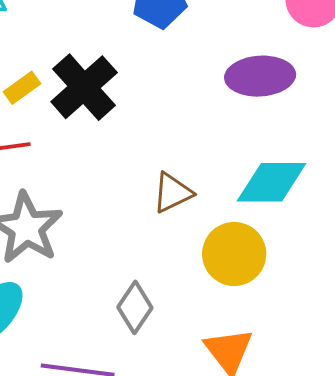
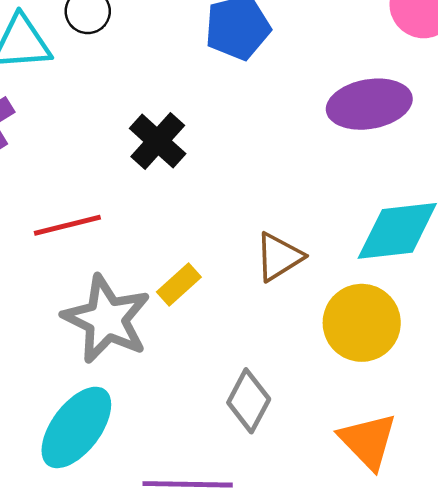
black cross: (84, 87) -> (158, 141), size x0.7
yellow rectangle: (22, 88) -> (179, 284), moved

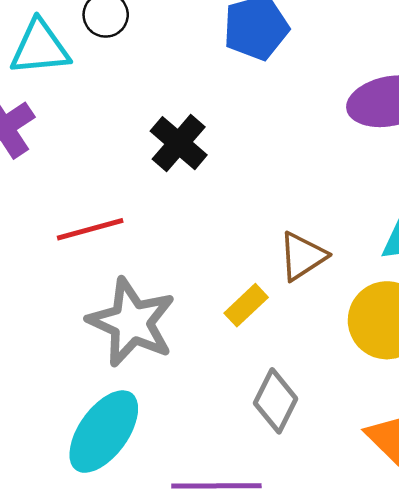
yellow rectangle: (179, 284) -> (246, 305), moved

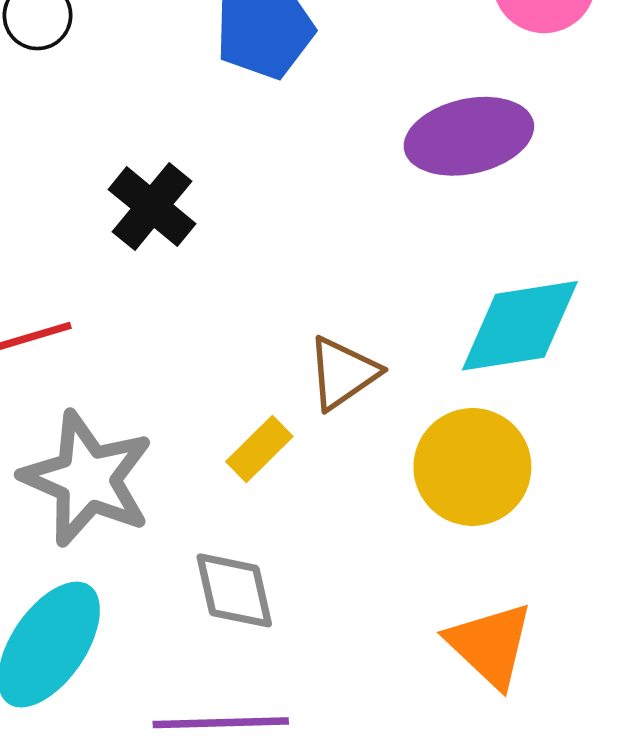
gray diamond: (276, 401) -> (234, 590), moved, turned -38

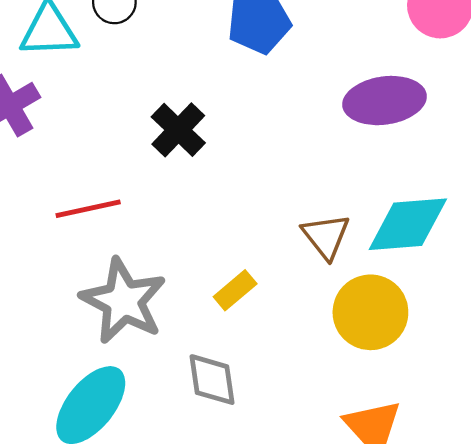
brown triangle: (343, 373) -> (326, 236), moved, turned -38

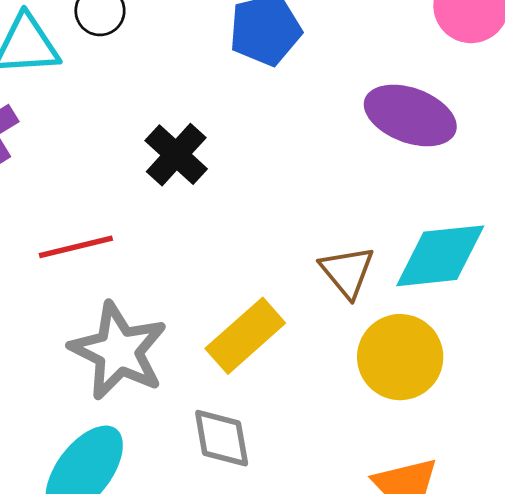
purple ellipse: (385, 101) -> (410, 115), turned 30
yellow rectangle: (235, 290) -> (245, 336), size x1.6

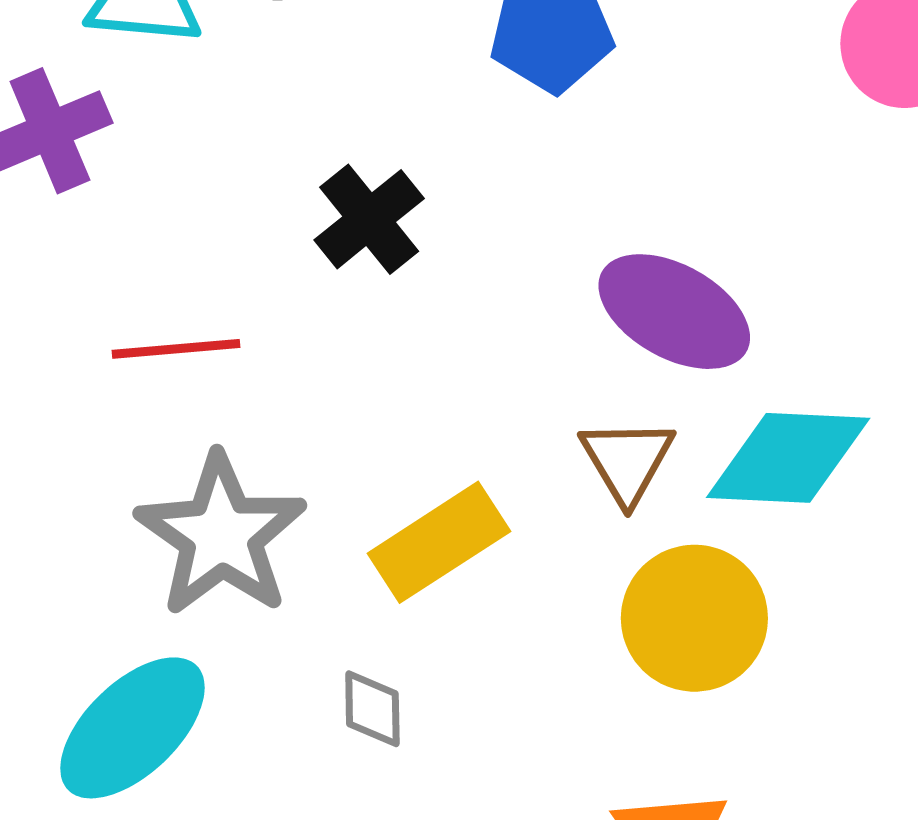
purple ellipse: (410, 115) -> (674, 312), moved
gray diamond: (222, 438) -> (372, 709), size x0.7

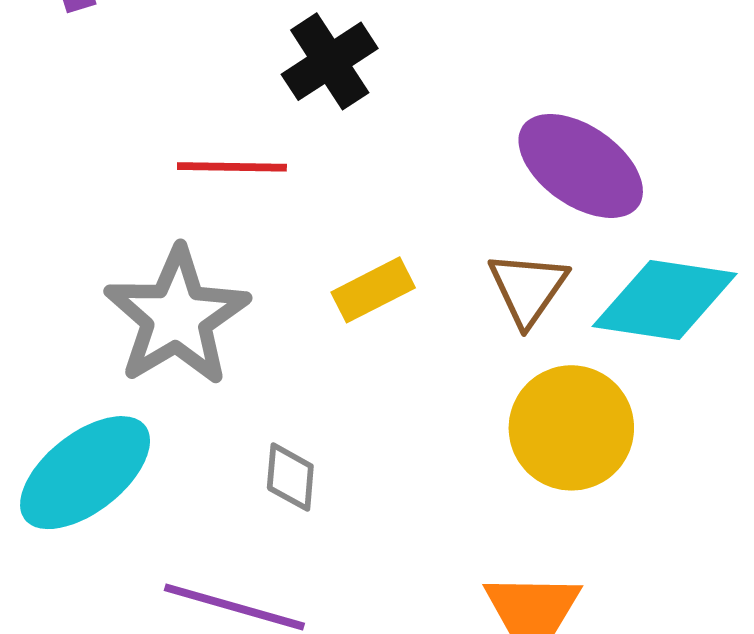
red line: (176, 349) -> (232, 167), moved
yellow rectangle: (439, 542) -> (373, 290), moved, size x0.7

